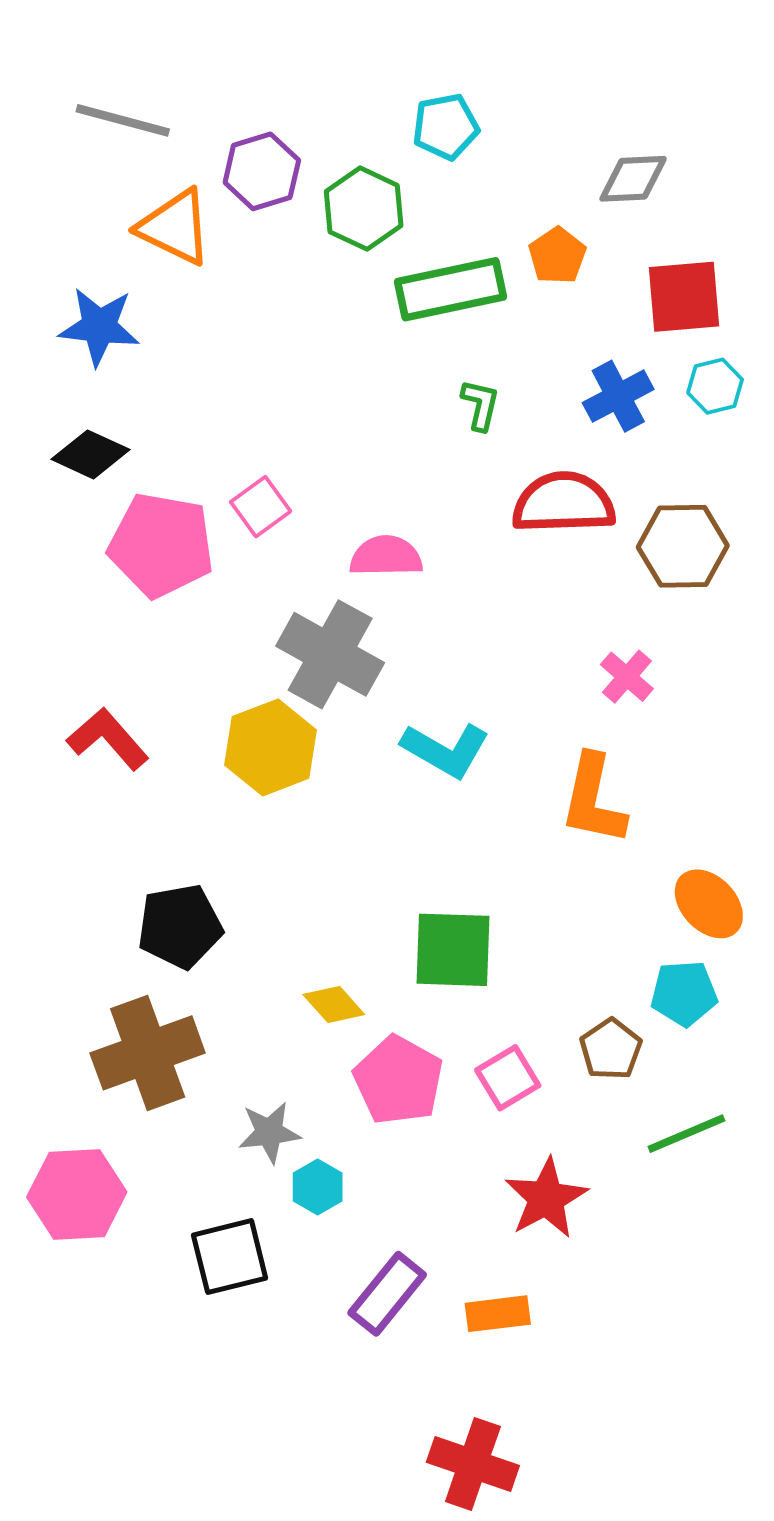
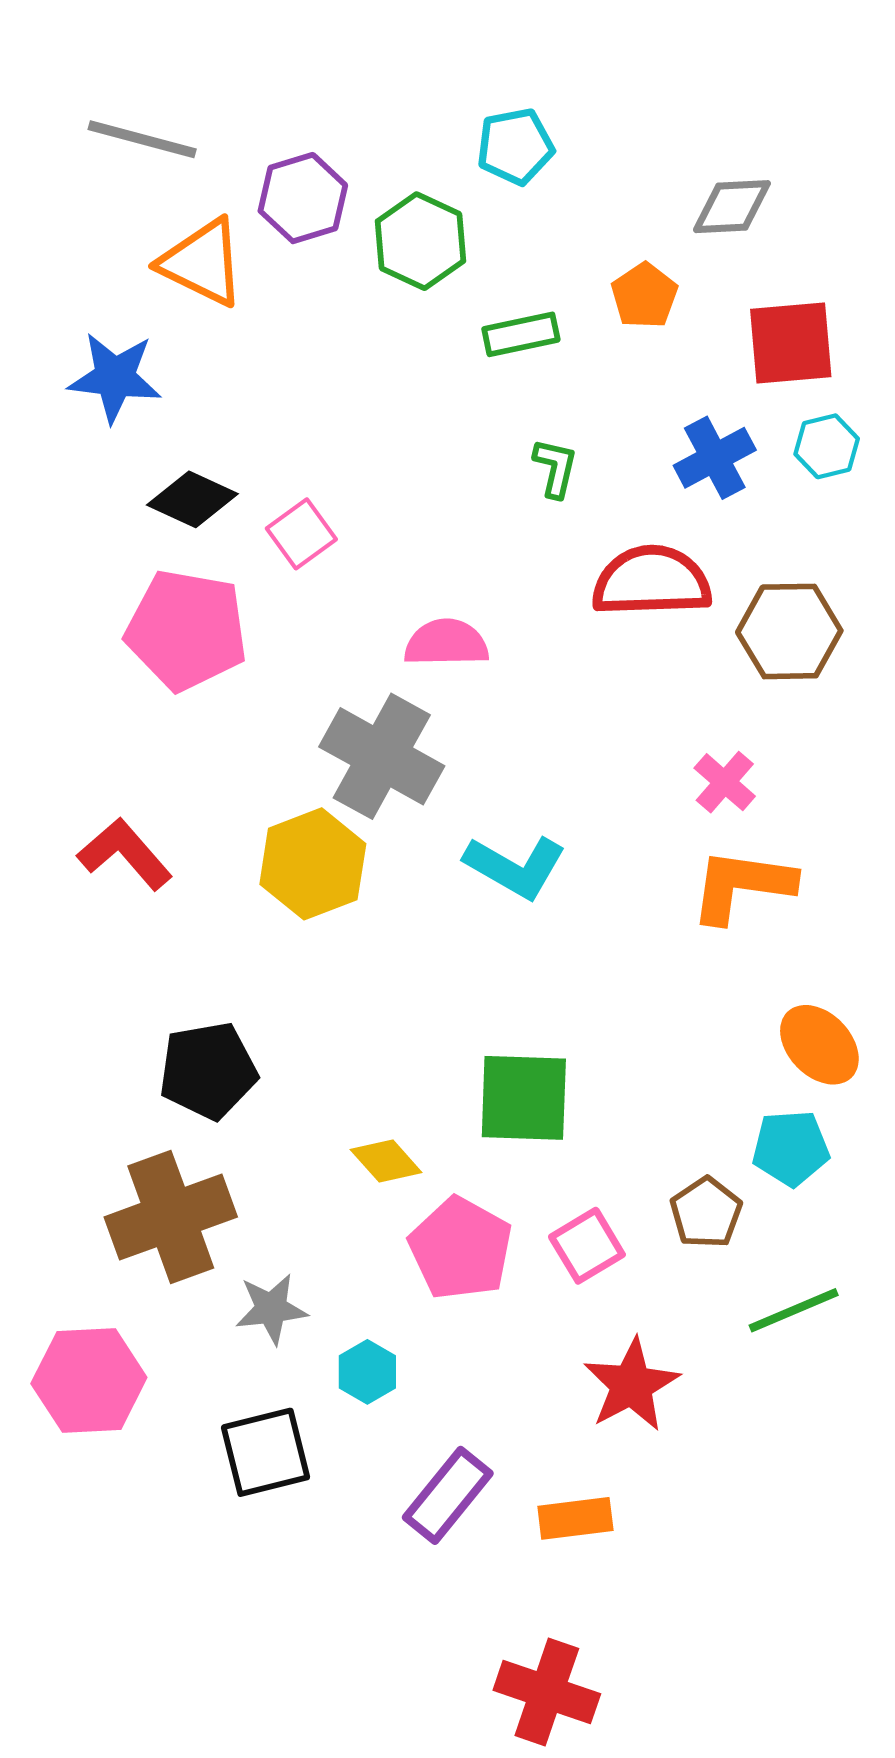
green rectangle: (451, 289) -> (521, 334), size x0.6
black diamond: (90, 454) -> (192, 499), moved
pink square: (261, 507) -> (301, 534), moved
orange L-shape: (593, 800) -> (742, 885), moved, turned 86
gray star: (269, 1132) -> (271, 1309), moved

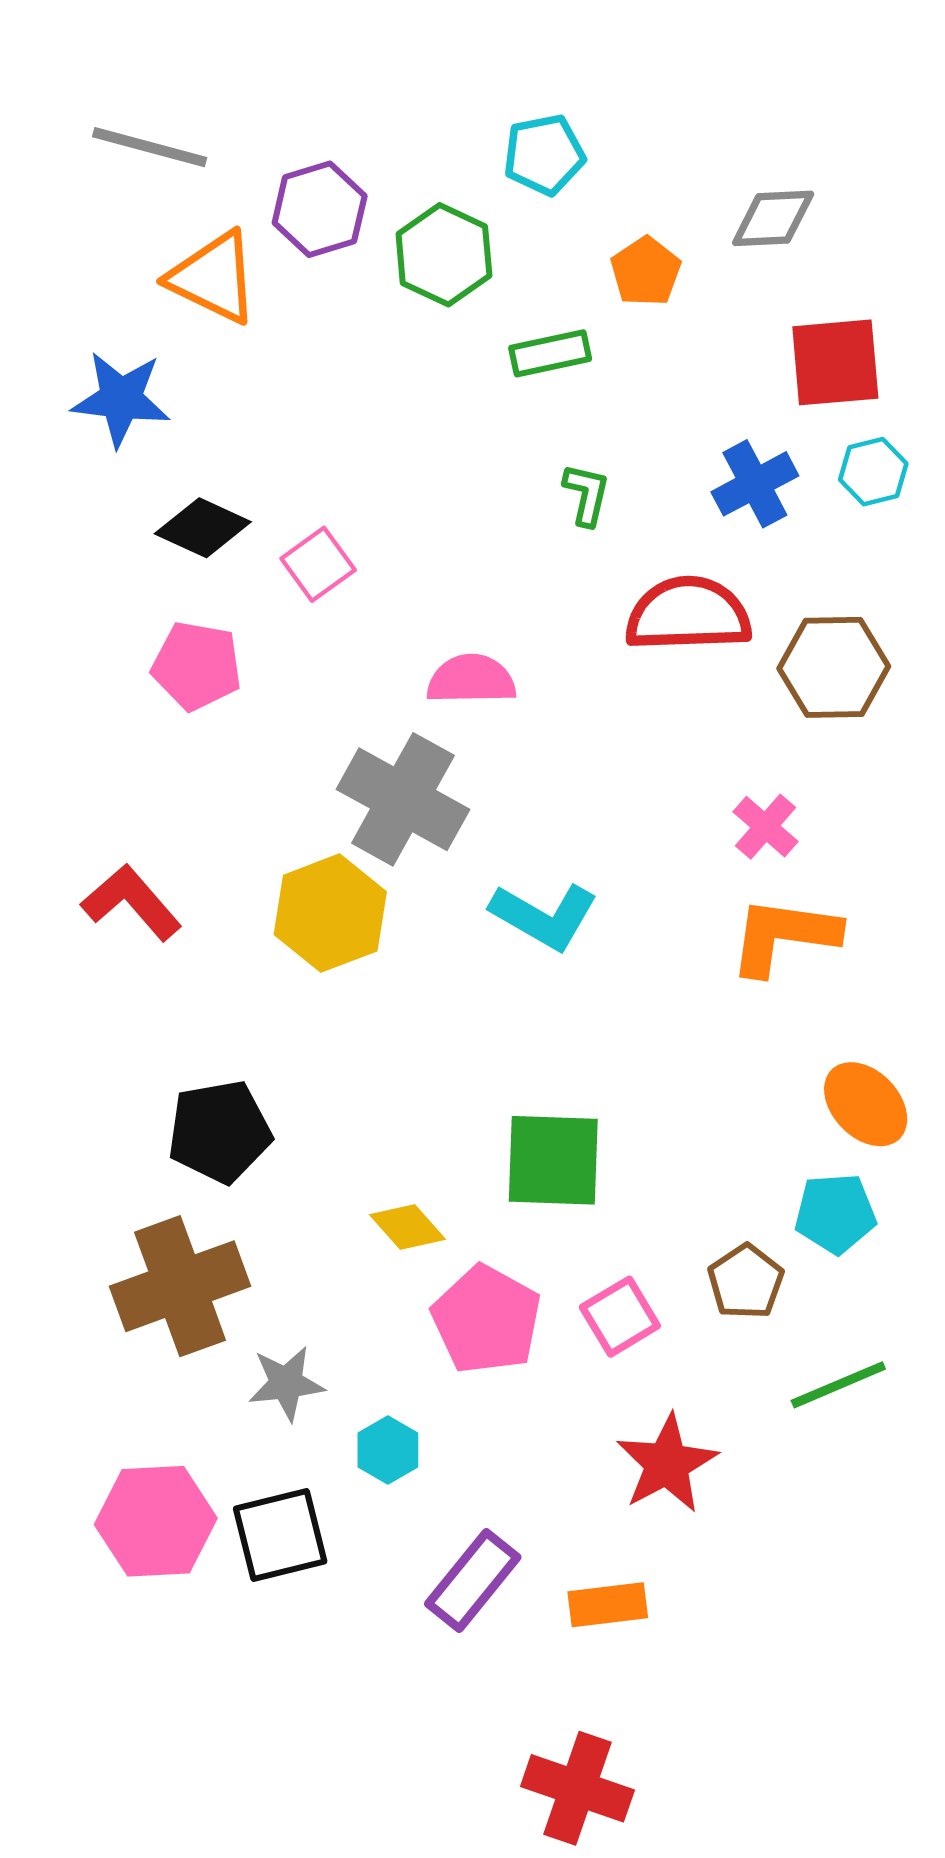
orange pentagon: (644, 296) -> (646, 271), moved
pink pentagon: (187, 630) -> (197, 666), size x0.7
pink hexagon: (89, 1381) -> (156, 1521), moved

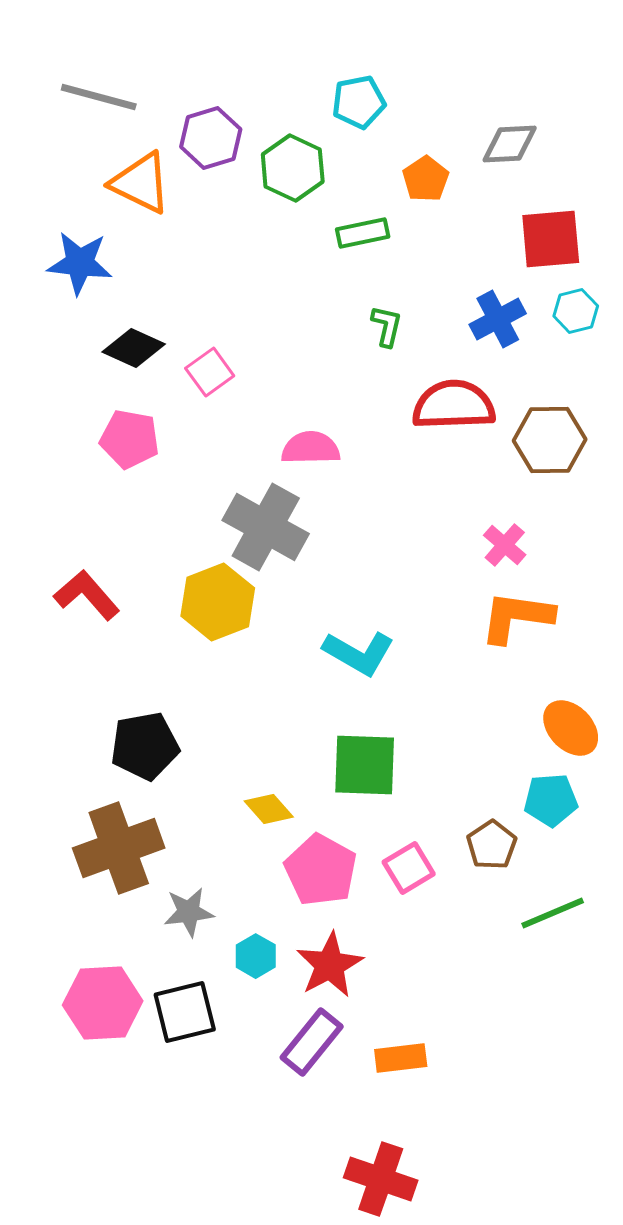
cyan L-shape: (544, 916) -> (359, 653), moved
red star: (667, 1464) -> (330, 965), moved

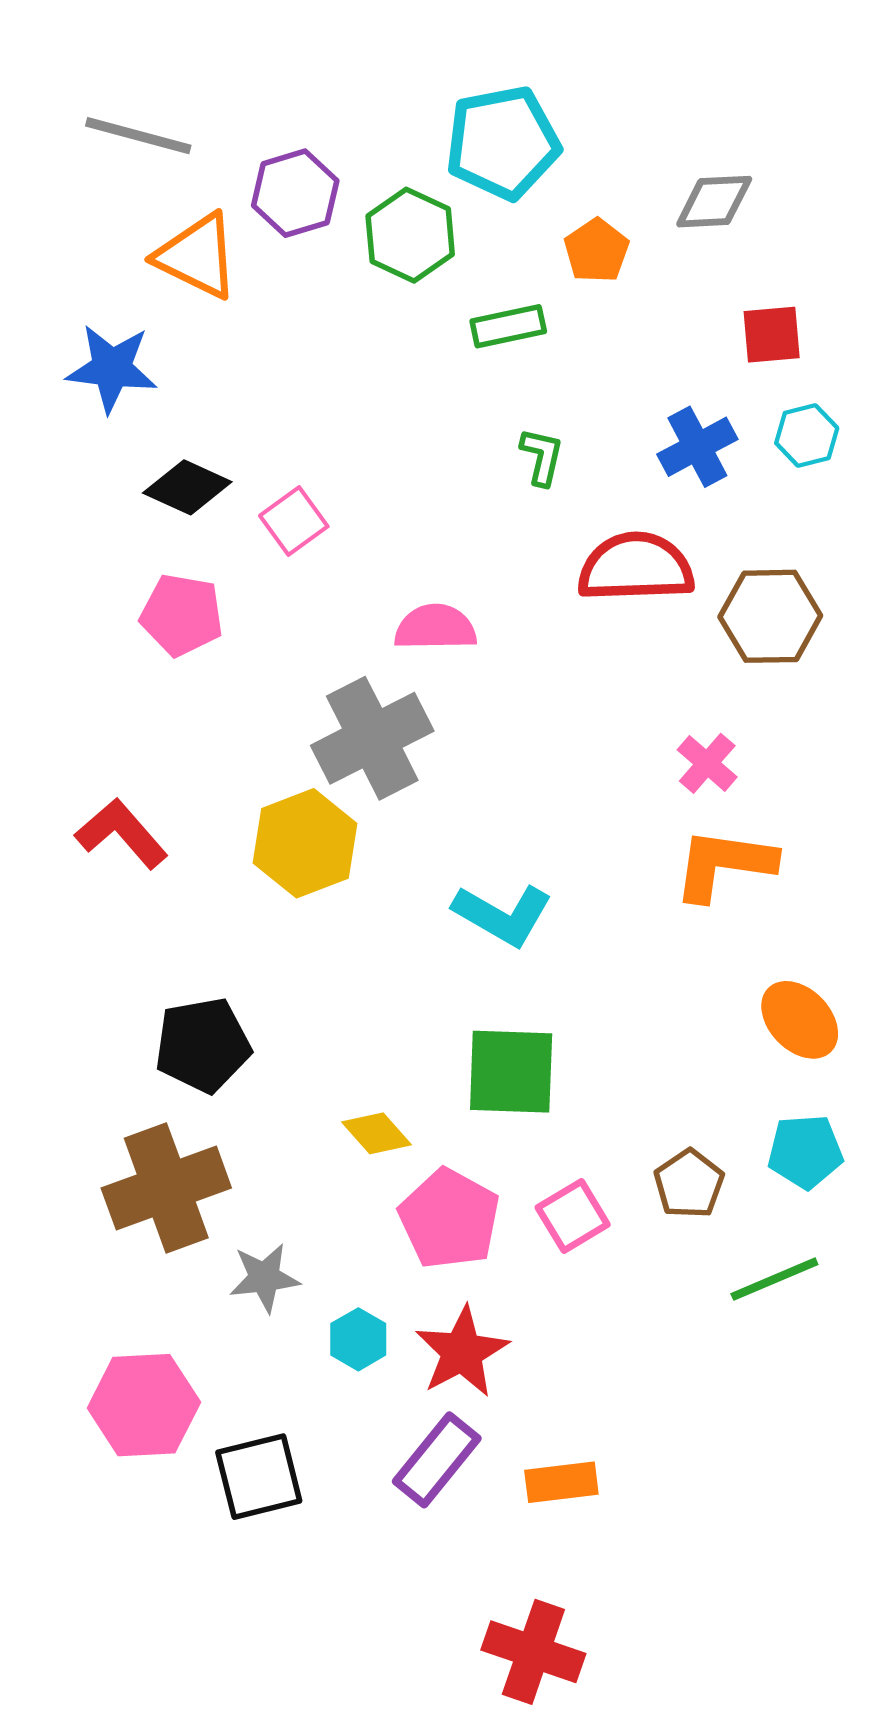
cyan pentagon: (359, 102) -> (503, 143), size x1.5
red square: (551, 239) -> (772, 335), size x0.7
gray cross: (266, 527) -> (372, 738), turned 34
cyan pentagon: (551, 800) -> (805, 1152), moved
black square: (185, 1012) -> (259, 1477), moved

